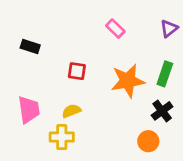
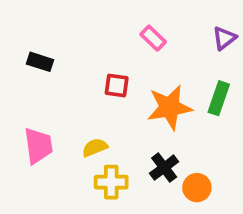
red square: (77, 71) -> (117, 85), moved
black cross: (162, 111) -> (164, 168), moved
yellow cross: (62, 137) -> (111, 182), moved

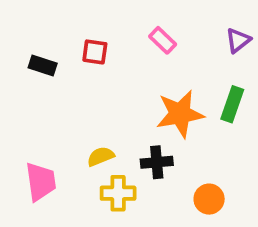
red square: (117, 85) -> (95, 52), moved
pink trapezoid: (38, 146) -> (41, 182), moved
black cross: (164, 168) -> (157, 162), moved, turned 32

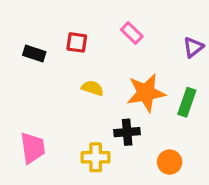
purple triangle: (238, 40) -> (193, 47), moved
green rectangle: (232, 104) -> (187, 102), moved
yellow semicircle: (101, 156) -> (92, 88), moved, turned 40

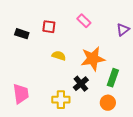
green rectangle: (187, 102) -> (113, 78), moved
black cross: (127, 132) -> (81, 84), turned -35

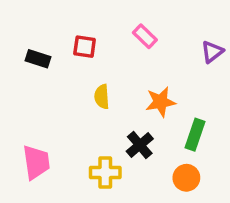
yellow semicircle: (59, 56) -> (102, 97), turned -112
orange star: (93, 59) -> (160, 102), size x0.7

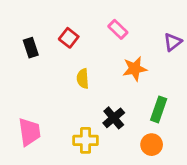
red square: (85, 47) -> (69, 38), turned 30
black rectangle: (38, 59) -> (31, 48), turned 54
orange star: (160, 102) -> (135, 69), moved

